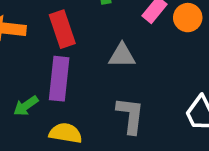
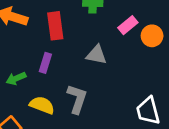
purple rectangle: (59, 79) -> (45, 63), size x0.6
gray L-shape: (130, 115) -> (77, 99), moved

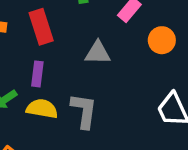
orange circle: (152, 36) -> (162, 40), moved
yellow semicircle: (42, 105) -> (42, 109), moved

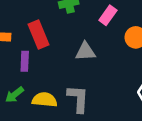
purple rectangle: (37, 74) -> (25, 61), moved

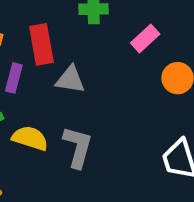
gray triangle: (85, 52) -> (70, 80), moved

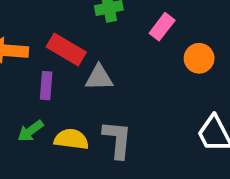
red rectangle: (41, 44) -> (66, 50), turned -39

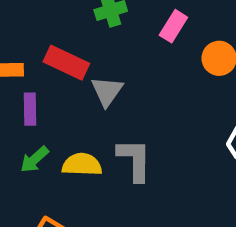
gray triangle: (99, 78) -> (107, 91), turned -48
purple rectangle: (46, 86) -> (30, 109), moved

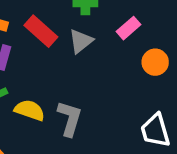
gray triangle: (107, 91) -> (81, 41), moved

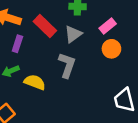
orange circle: (155, 62) -> (111, 49), moved
gray L-shape: (70, 118) -> (67, 65), moved

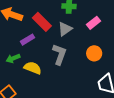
purple rectangle: (17, 44) -> (28, 40), moved, turned 40
orange circle: (111, 49) -> (94, 53), moved

